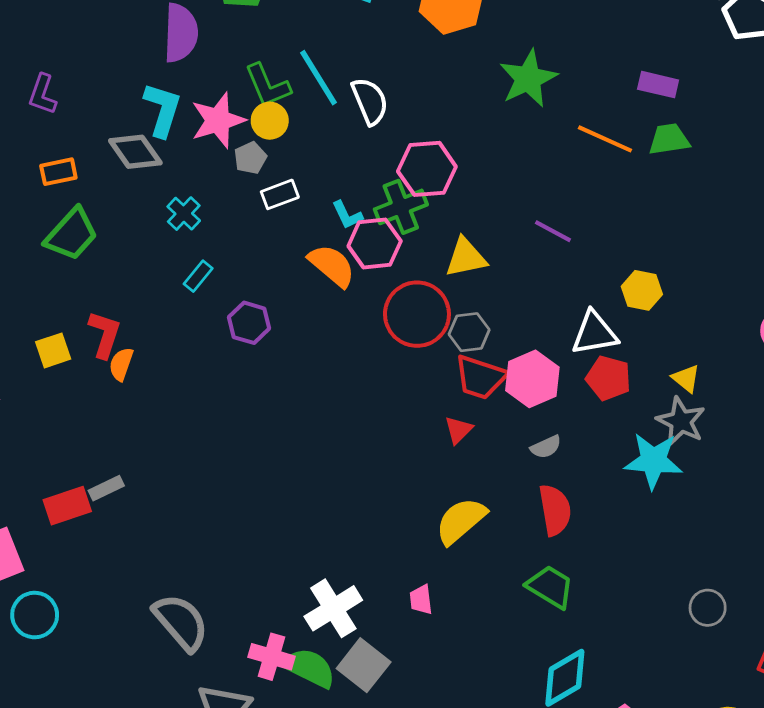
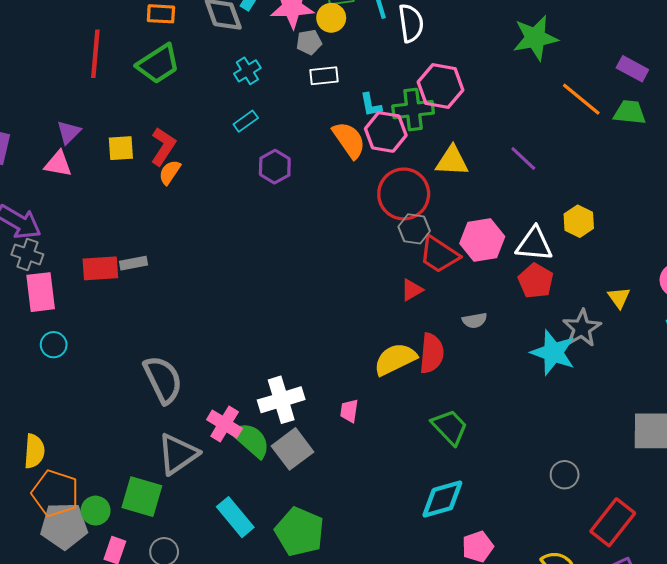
gray hexagon: (469, 332) -> (414, 229), moved
yellow triangle: (686, 378) -> (619, 298), moved
pink hexagon: (532, 379) -> (482, 240), moved
red semicircle: (555, 510) -> (432, 353), moved
cyan circle: (35, 615) -> (54, 345), size x0.7

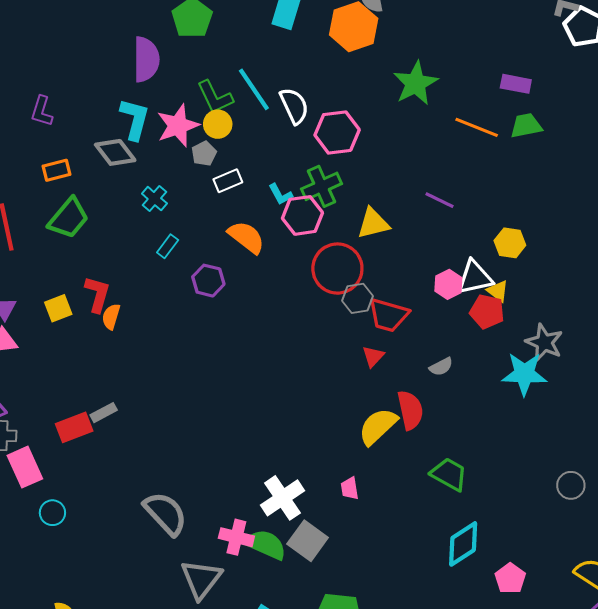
pink hexagon: (441, 86) -> (337, 132), moved
orange semicircle: (349, 140) -> (246, 237), moved
pink hexagon: (482, 240) -> (448, 284), moved, size x0.7
yellow triangle: (619, 298) -> (498, 291), moved

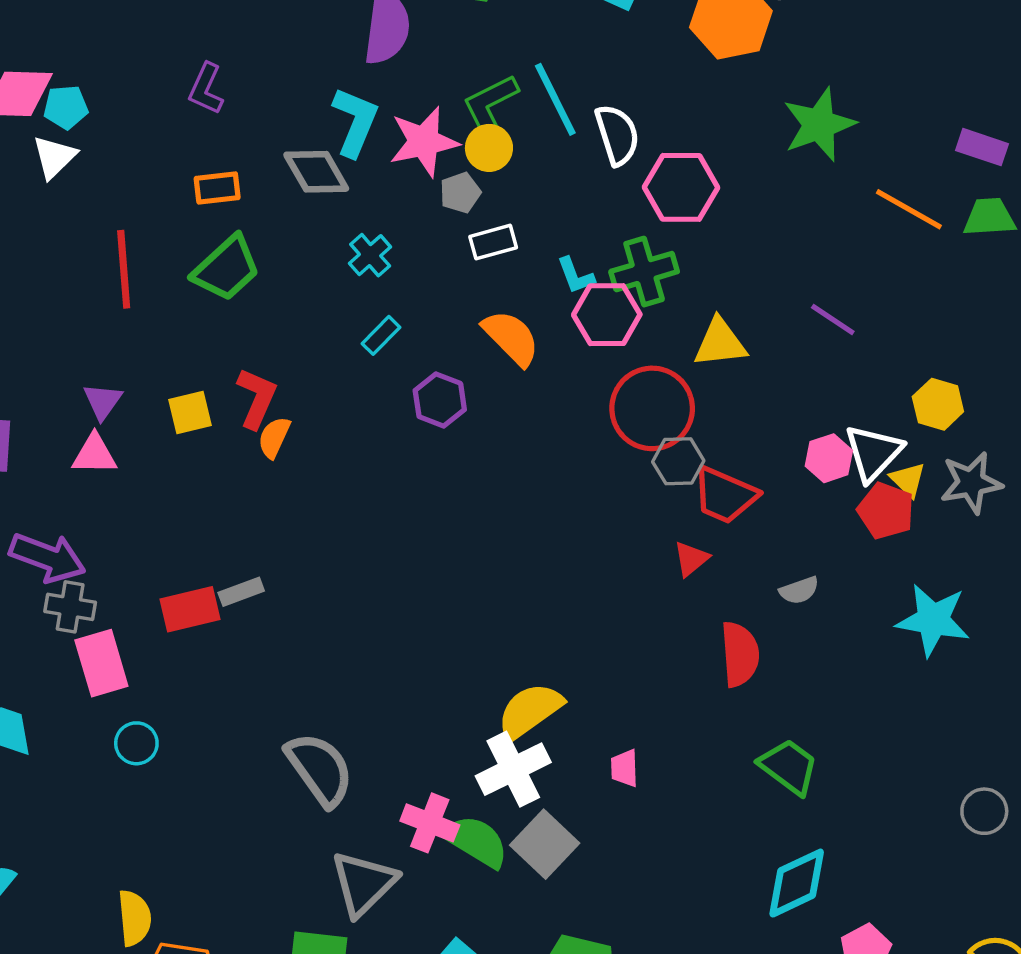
green L-shape: (215, 97) -> (490, 103), turned 81
white triangle: (475, 277) -> (873, 453), turned -42
gray star: (544, 342) -> (971, 483), moved, turned 30
yellow semicircle: (378, 426) -> (530, 711), moved

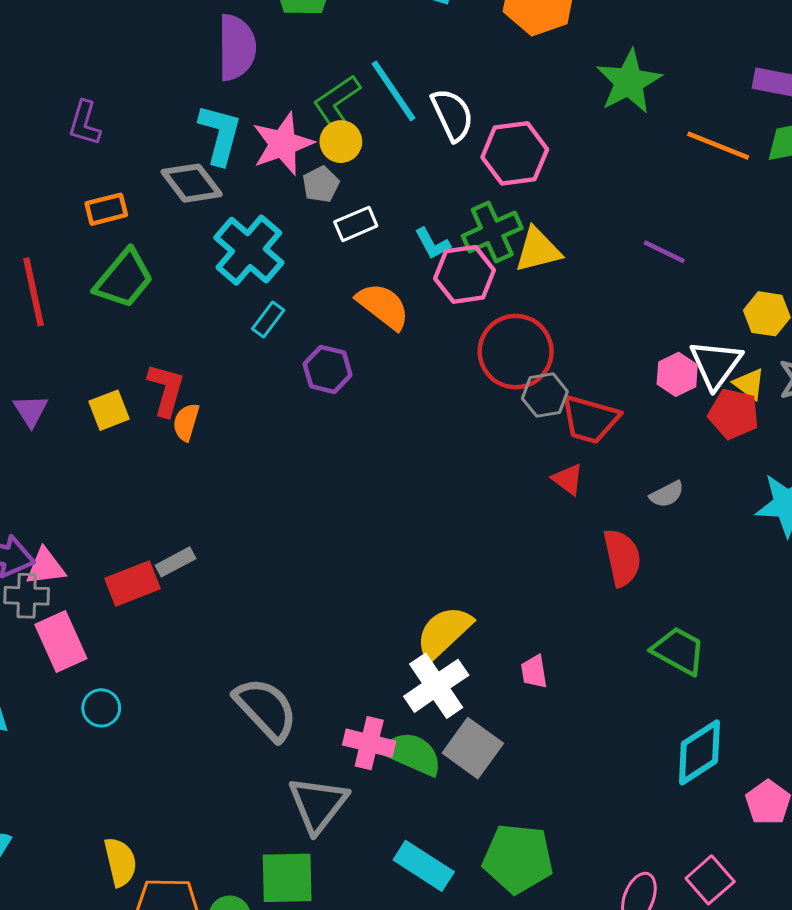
cyan cross: (370, 255) -> (249, 250), size x1.8
yellow triangle: (720, 343) -> (538, 250), moved
pink triangle: (94, 454) -> (46, 567), moved
red triangle: (691, 559) -> (568, 479), turned -36

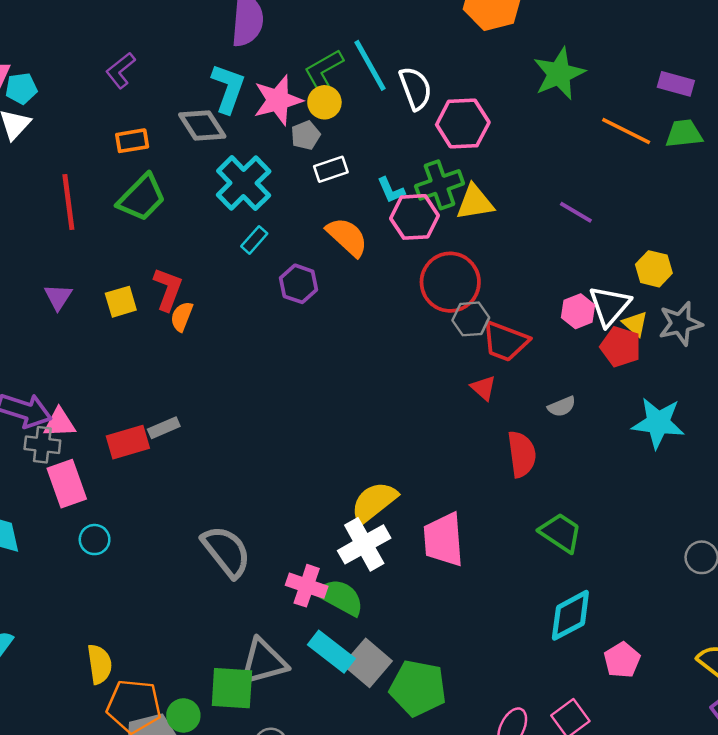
purple L-shape: (85, 123) -> (121, 70), turned 30
pink trapezoid: (534, 672) -> (443, 540), size x2.0
gray square: (473, 748) -> (368, 663), moved
gray triangle: (318, 804) -> (263, 662), moved, turned 32
cyan rectangle: (424, 866) -> (331, 652), moved

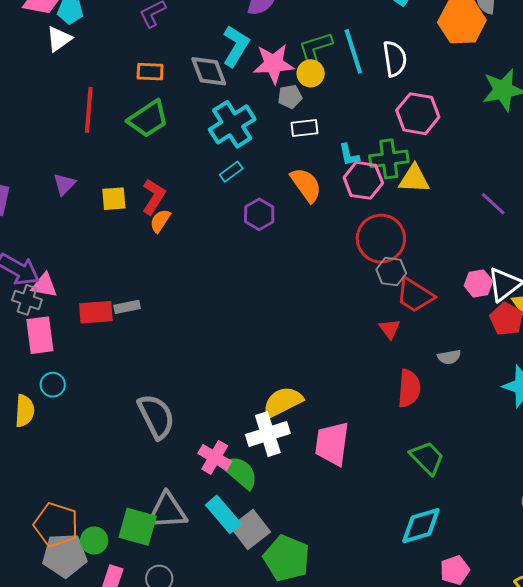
white semicircle: (415, 88) -> (395, 59), moved
yellow semicircle: (100, 664) -> (25, 411), moved

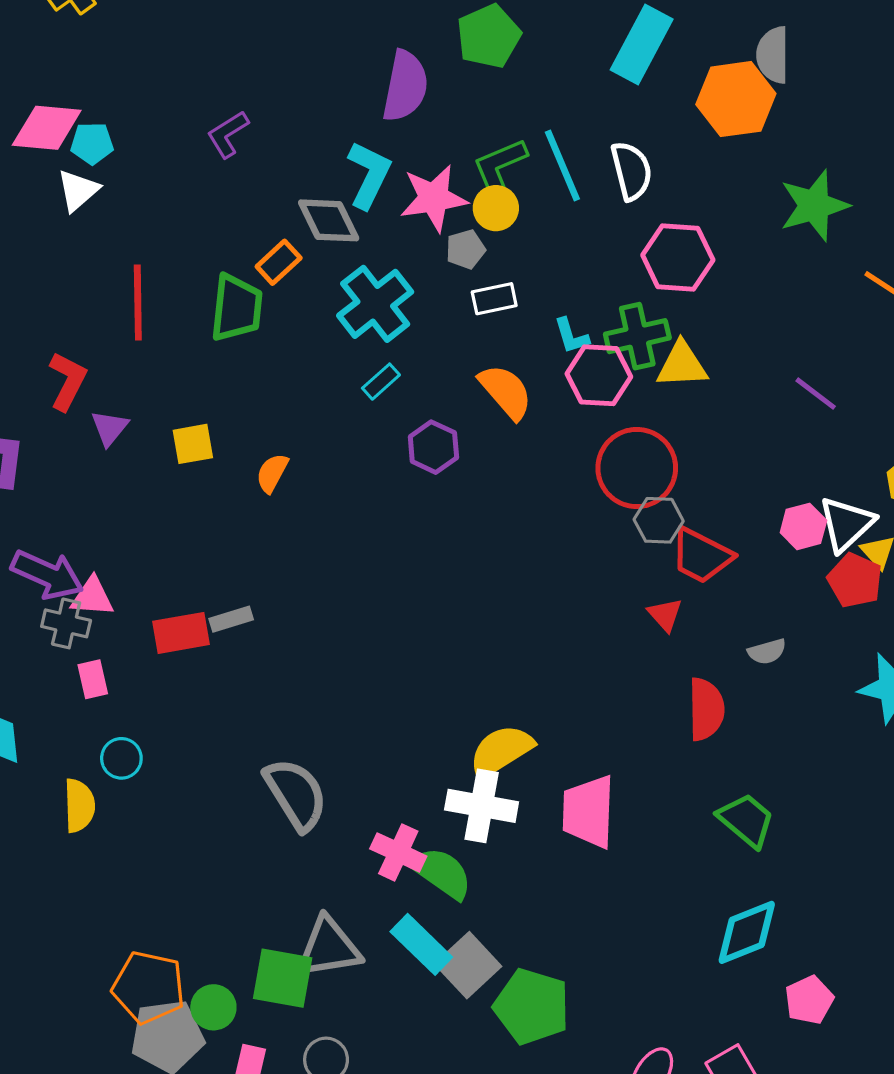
orange rectangle: (150, 72) -> (279, 262), moved, turned -40
green trapezoid: (148, 119) -> (236, 308), turned -45
red L-shape: (154, 197) -> (68, 381), moved
pink rectangle: (40, 335) -> (93, 679), size x0.6
white cross: (268, 434) -> (482, 806), turned 33

